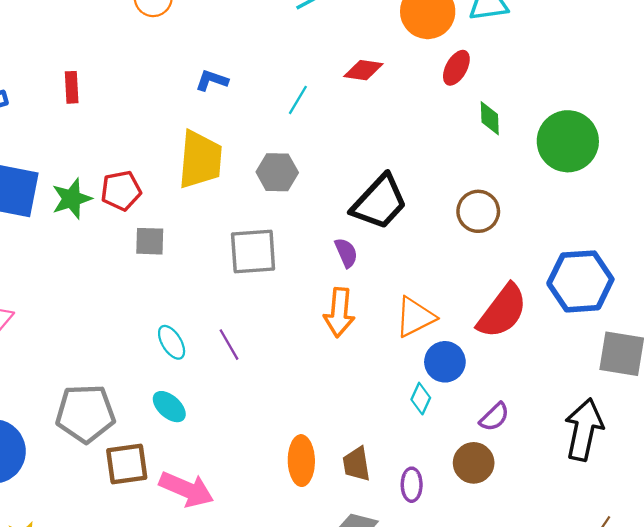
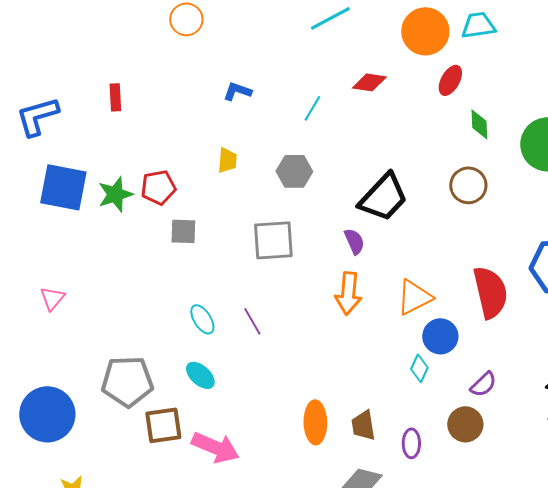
yellow trapezoid: (200, 160) -> (227, 160), size x0.5
brown circle: (478, 211) -> (468, 185), moved
red semicircle: (502, 311) -> (490, 292), turned -50

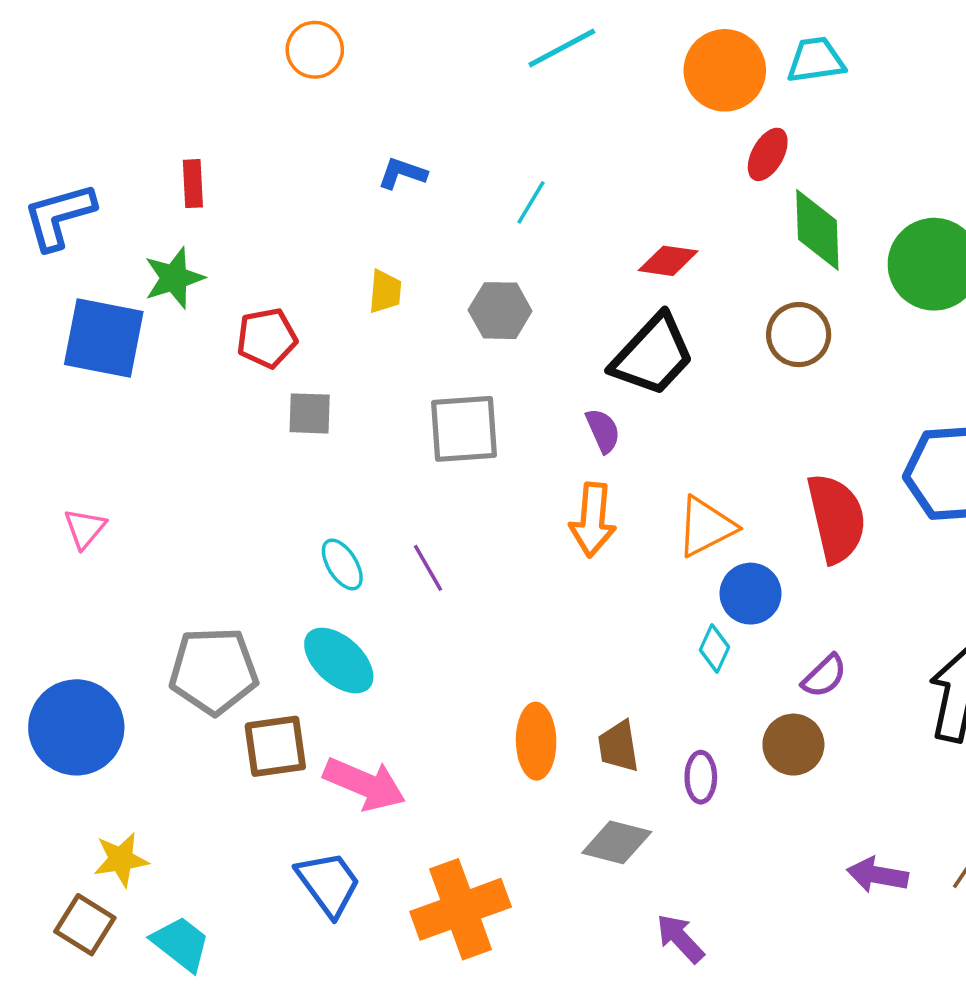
red diamond: (369, 82) -> (668, 261), moved
green diamond: (479, 124) -> (817, 230), size x1.6
green star: (115, 194) -> (174, 278), moved
cyan ellipse: (200, 375) -> (339, 661), size x1.4

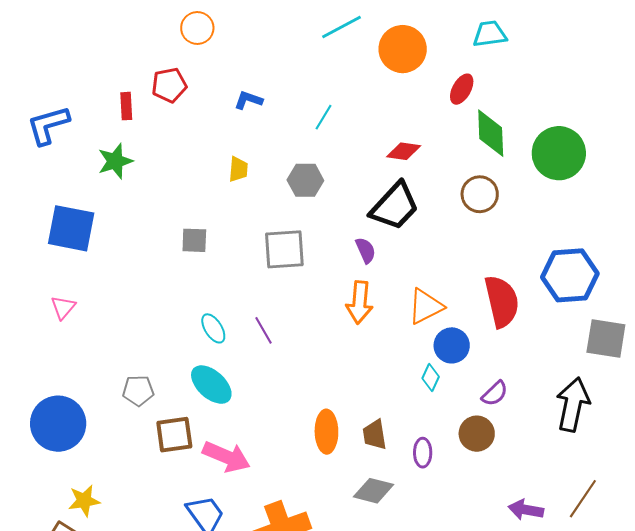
orange circle: (725, 70) -> (403, 49), moved
blue square: (104, 338) -> (71, 228), moved
red pentagon: (267, 338) -> (169, 85), moved
gray pentagon: (214, 671) -> (138, 391), size x0.6

